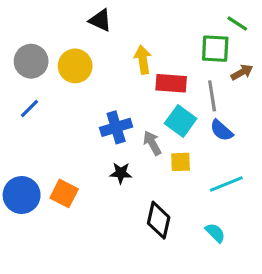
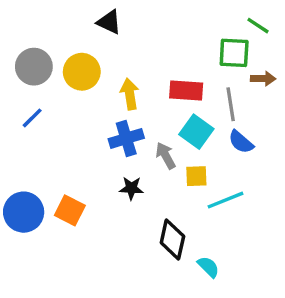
yellow arrow: (143, 60) -> (130, 94), moved
brown arrow: (242, 72) -> (263, 79), turned 30
cyan line: (226, 184) -> (225, 200), moved
cyan semicircle: (215, 233) -> (208, 267), moved

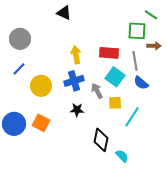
yellow circle: (82, 72) -> (41, 86), moved
cyan line: (225, 200) -> (132, 117), turned -35

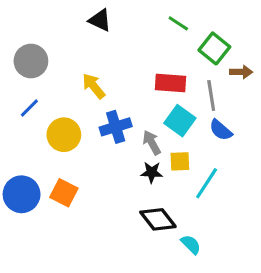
green line: (151, 15) -> (178, 23), moved
green square: (137, 31) -> (214, 48), turned 36
yellow arrow: (76, 55) -> (94, 86), moved, turned -30
black star: (77, 110) -> (152, 172), moved
black diamond: (101, 140) -> (158, 219), turned -50

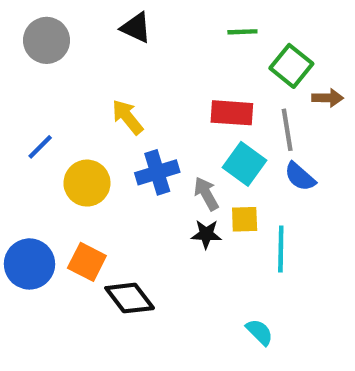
green line: (178, 23) -> (242, 32), turned -35
gray circle: (31, 61) -> (47, 40), moved
cyan line: (207, 183) -> (281, 249), turned -32
black diamond: (158, 219) -> (130, 298), moved

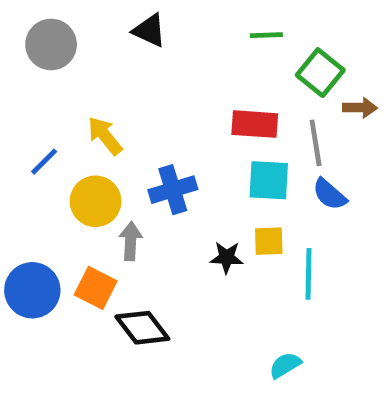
yellow arrow: (127, 117) -> (105, 136), moved
cyan square: (245, 164) -> (269, 180), turned -33
gray arrow: (206, 194) -> (131, 241), moved, turned 32
cyan semicircle: (259, 332) -> (285, 365), turned -76

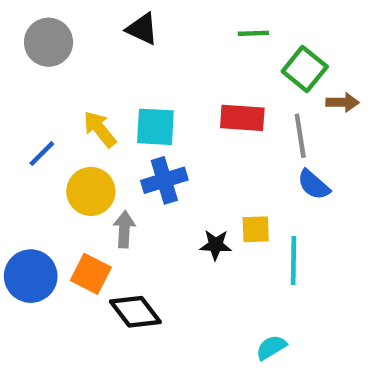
cyan square: (269, 180) -> (155, 127), moved

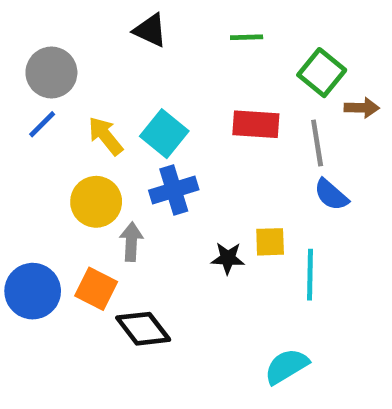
green line: (253, 33) -> (247, 37), moved
gray circle: (49, 42) -> (51, 73), moved
cyan square: (155, 127) -> (164, 134), turned 36
blue line: (42, 154) -> (42, 124), moved
cyan semicircle: (271, 347) -> (286, 366), size x1.4

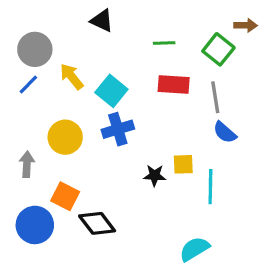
green line: (247, 37) -> (164, 43), moved
brown arrow: (362, 108) -> (246, 25), moved
yellow arrow: (106, 136) -> (72, 77), moved
gray arrow: (131, 242) -> (27, 164), moved
blue circle: (33, 291) -> (35, 225), moved

